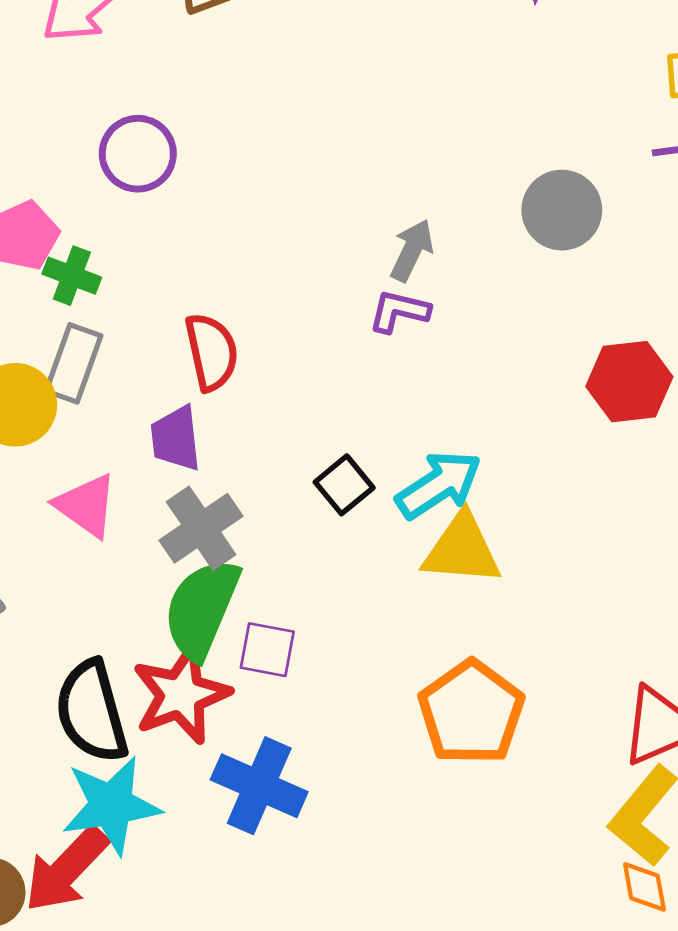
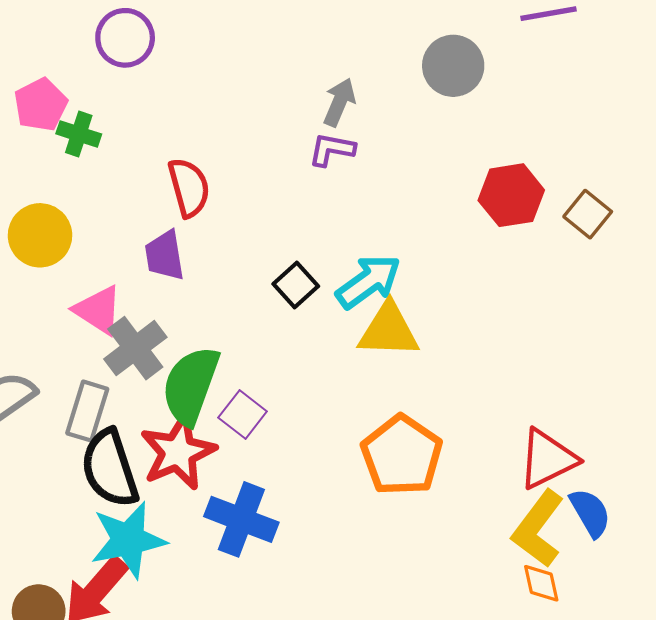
gray rectangle: (74, 363) -> (87, 411), moved
gray cross: (201, 528) -> (135, 348), moved
purple square: (267, 650) -> (243, 415), turned 30

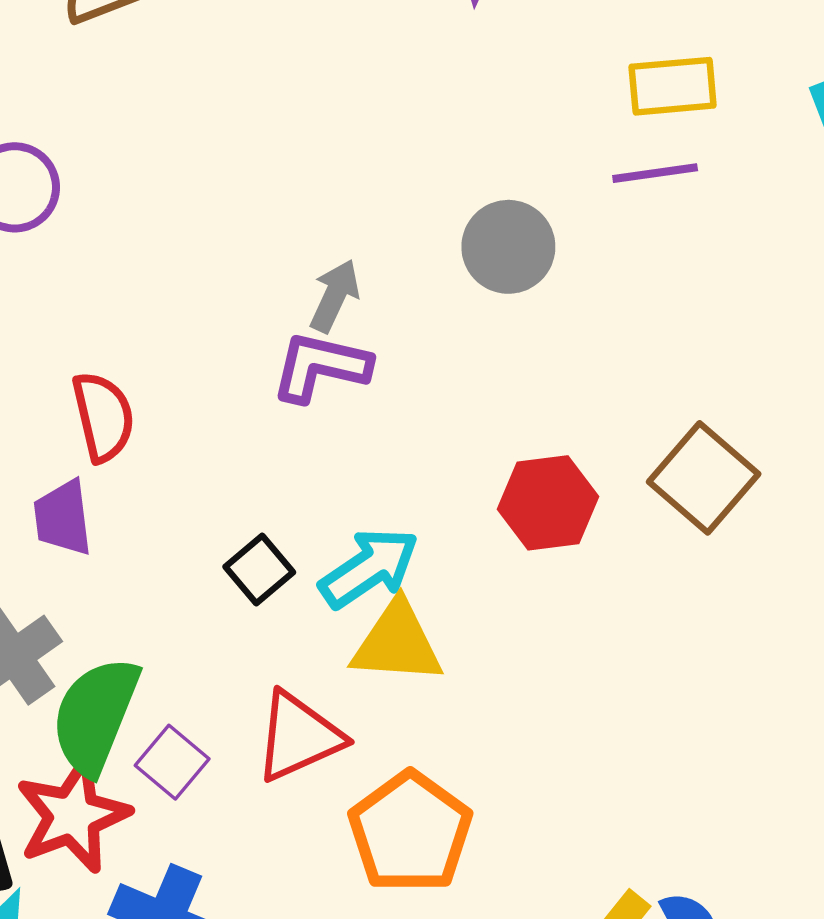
purple L-shape: (332, 149) -> (321, 367), size x1.4
red hexagon: (511, 195) -> (548, 503), moved
brown square: (588, 214) -> (704, 478), size x1.5
red triangle: (547, 459) -> (299, 737), moved

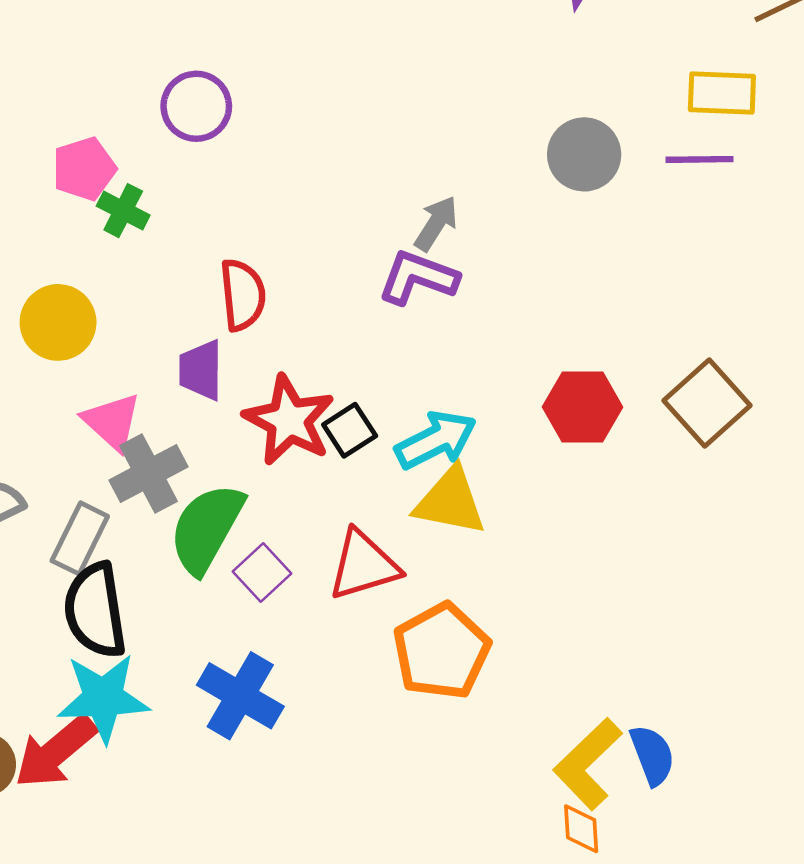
gray circle: (508, 247) -> (584, 154), moved
red star: (73, 816) -> (289, 420), moved, turned -30

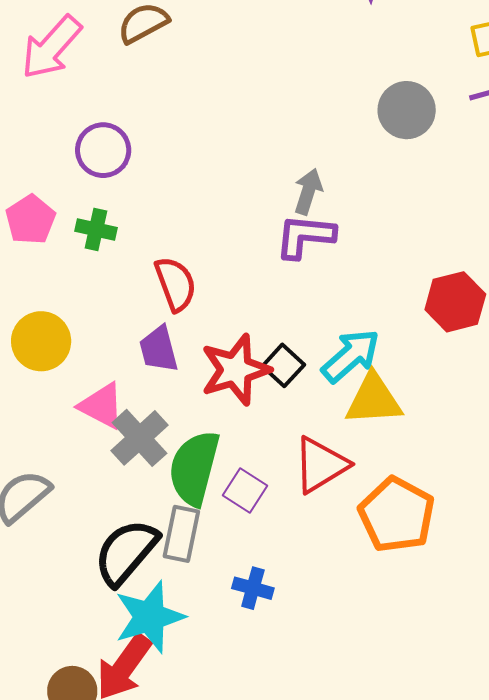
green cross: (123, 211) -> (96, 229), moved
red star: (289, 420) -> (235, 370), turned -30
gray rectangle: (80, 538) -> (181, 534), moved
black semicircle: (95, 610) -> (126, 552), turned 64
blue cross: (240, 696) -> (253, 588), size x0.6

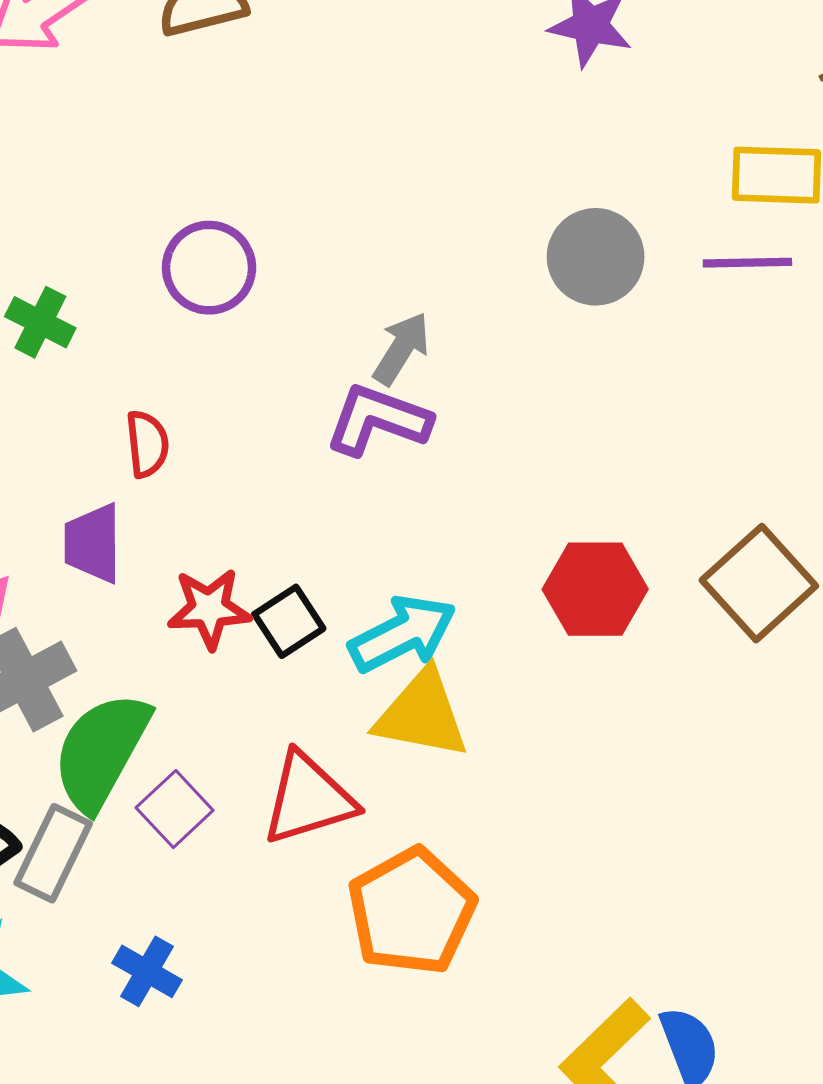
purple circle: (103, 150) -> (209, 268), moved
red semicircle: (176, 284) -> (147, 444), size x0.7
red star: (235, 370) -> (209, 609), size x0.7

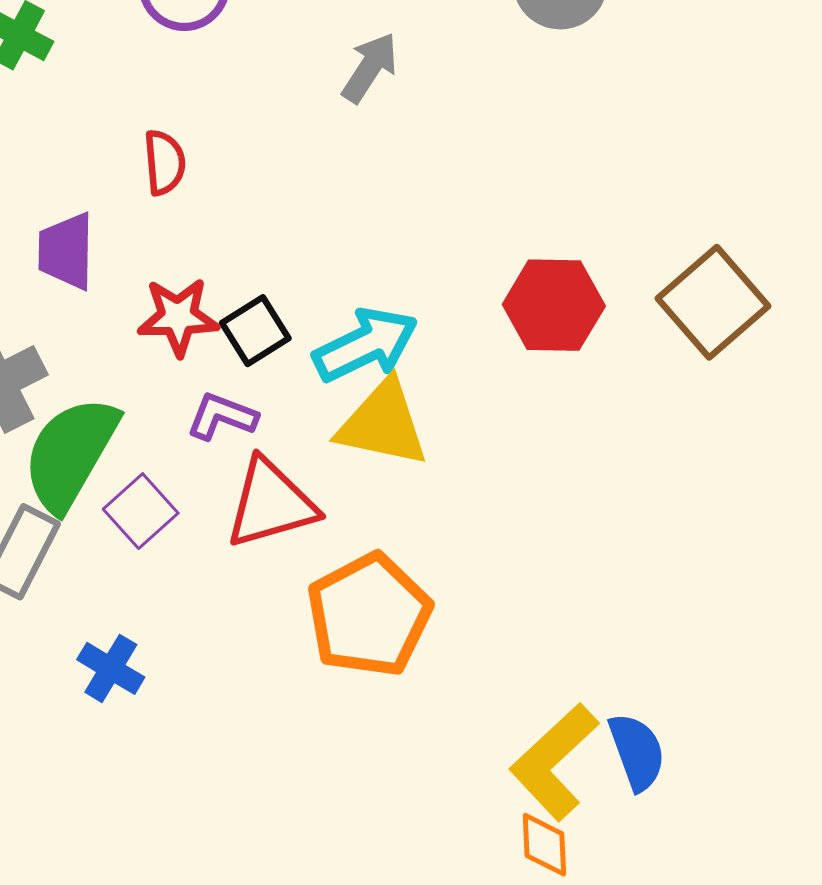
purple L-shape: (378, 420) -> (222, 416), moved, size x0.7
red semicircle: (147, 444) -> (164, 162), moved

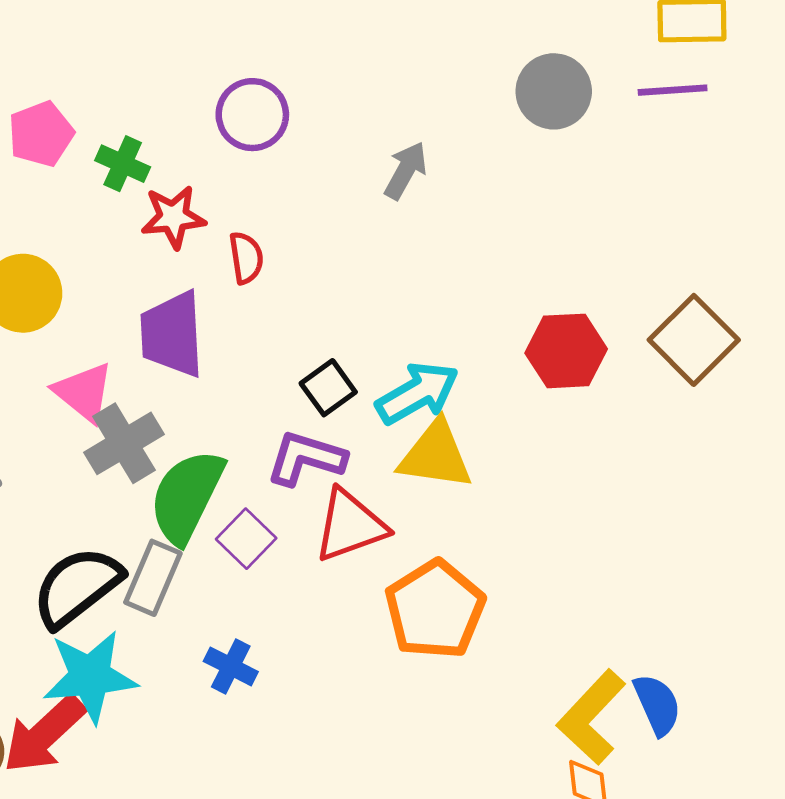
purple trapezoid: (66, 251) -> (172, 334), size x1.4
red star: (178, 317) -> (173, 217), moved
purple L-shape: (222, 416) -> (306, 458), size x1.4

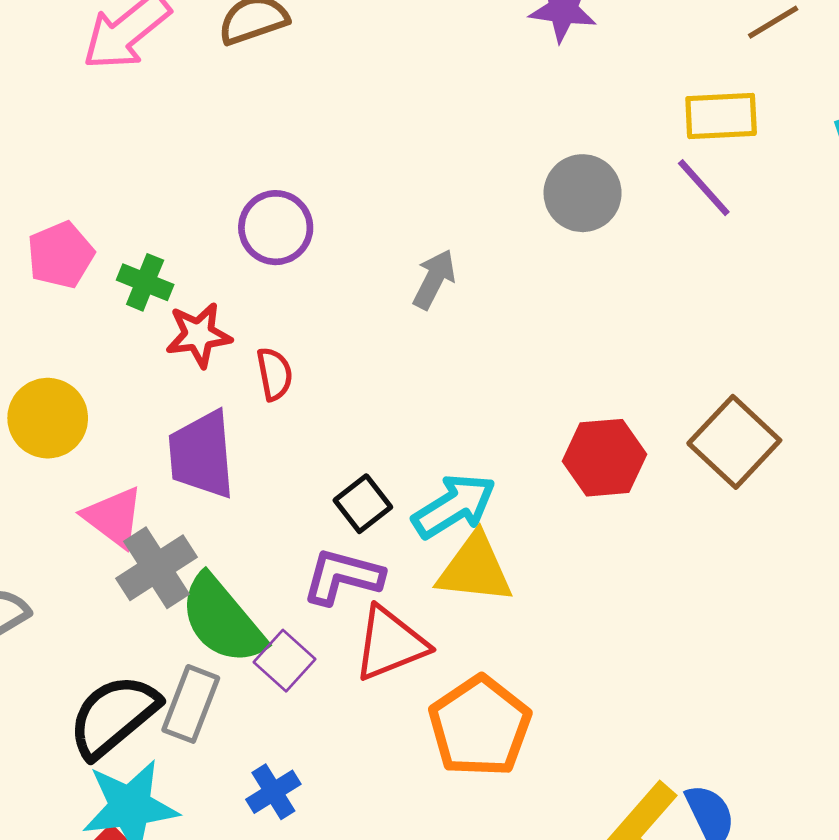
purple line: (673, 90) -> (704, 188), turned 54
green semicircle: (187, 496) -> (222, 620), turned -64
blue cross: (231, 666) -> (273, 792), turned 33

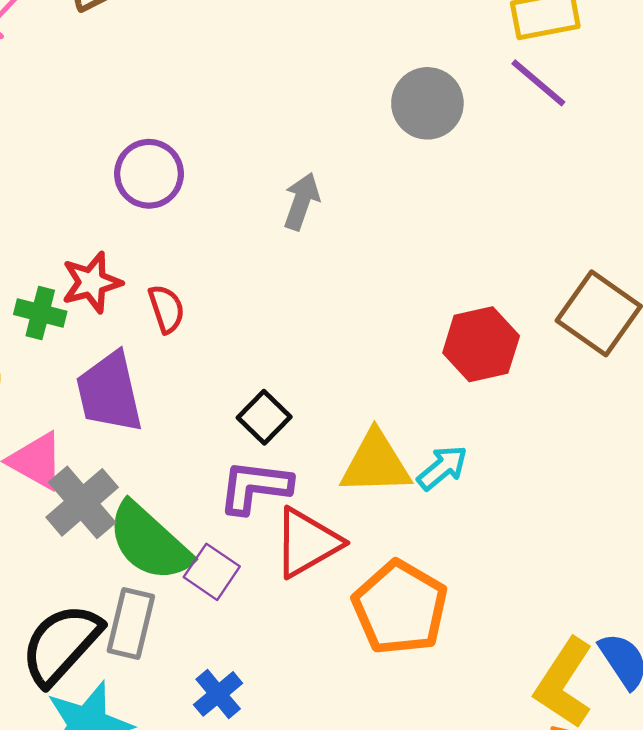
green cross: (145, 282) -> (40, 313), moved
cyan arrow: (454, 506) -> (442, 468), moved, size x0.7

